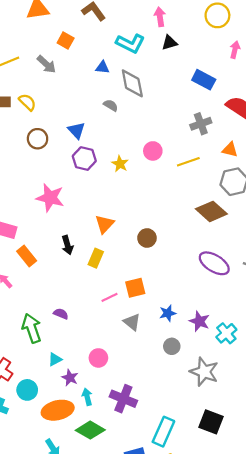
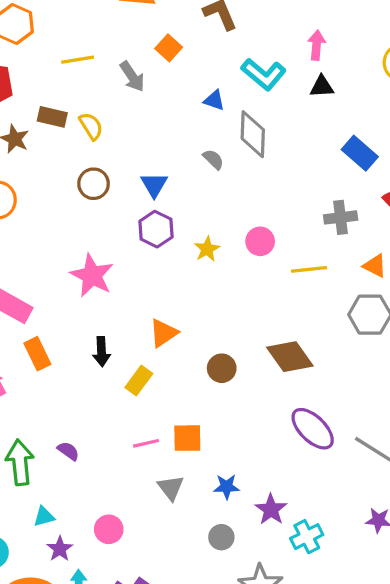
brown diamond: (211, 211) -> (290, 357), moved

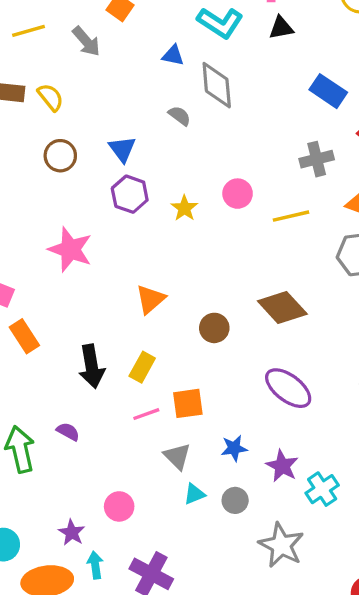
black arrow: (101, 352) -> (92, 366), moved, size x1.4
yellow rectangle: (139, 380) -> (142, 367), moved
purple ellipse: (313, 429) -> (288, 388), moved
cyan triangle: (44, 517) -> (194, 494), moved

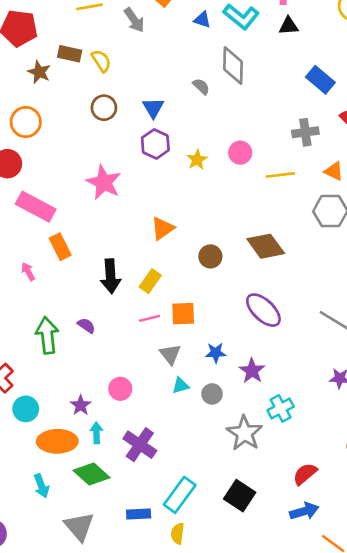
blue triangle: (173, 55) -> (202, 20), moved
cyan cross: (322, 489) -> (281, 408), moved

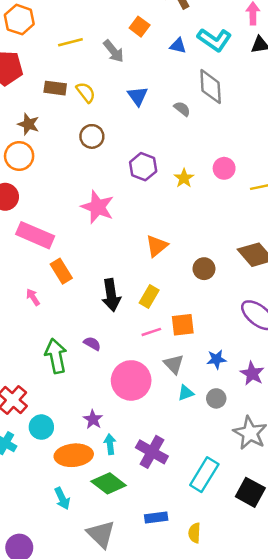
brown star: (39, 72) -> (28, 124), moved
blue triangle: (153, 108) -> (138, 96), moved
pink circle: (120, 389) -> (131, 380), moved, size x1.8
cyan rectangle: (180, 495) -> (204, 475), moved

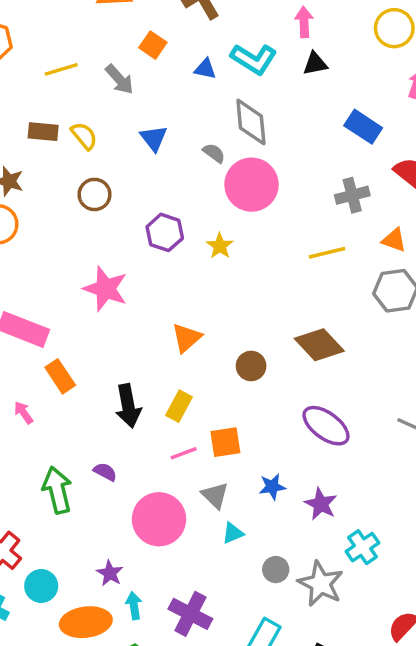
pink circle: (224, 168) -> (252, 185), moved, size x1.8
gray circle: (216, 398) -> (276, 570), moved

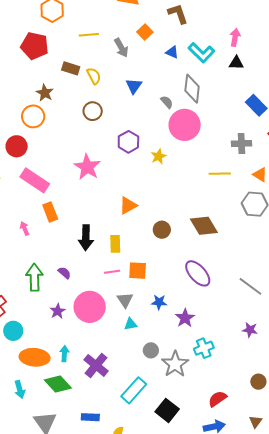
yellow rectangle: (179, 406) -> (115, 244), turned -42
purple star: (110, 573) -> (58, 311), moved

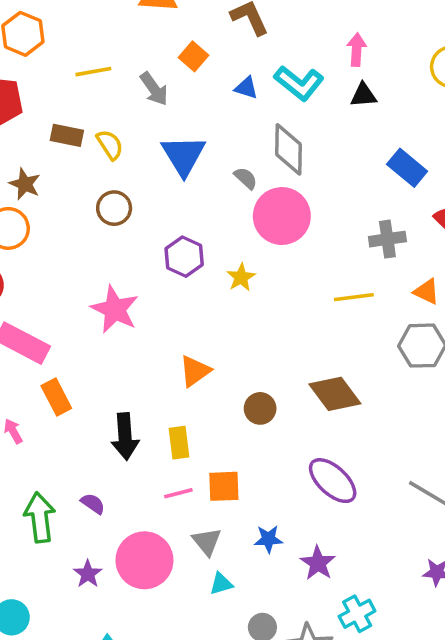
blue triangle: (134, 86) -> (183, 155), size x1.5

